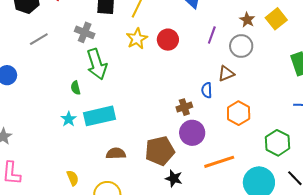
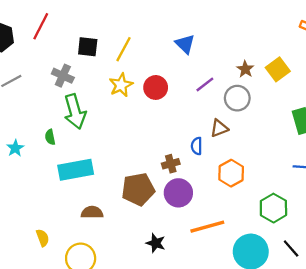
purple line: (212, 35) -> (205, 84), turned 30
cyan star: (69, 119) -> (15, 148), moved
brown pentagon: (160, 151) -> (138, 189), moved

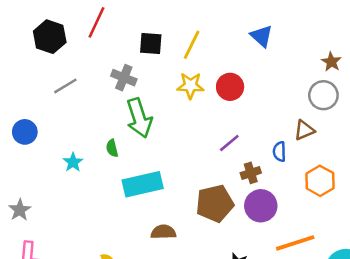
purple line: (205, 84) -> (229, 143), moved
yellow star: (121, 85) -> (190, 86), turned 30

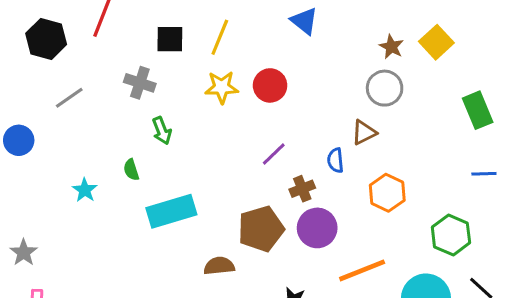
green arrow: (139, 118) -> (162, 131), size x0.6
blue circle: (25, 132) -> (19, 140), moved
brown semicircle: (163, 232) -> (219, 266), moved

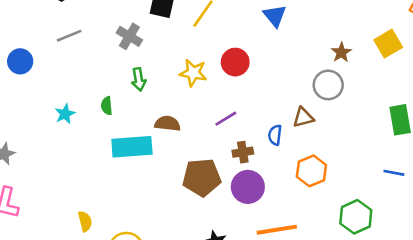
yellow square: (436, 42) -> (388, 44), moved
yellow star: (222, 87) -> (193, 73), moved
brown semicircle: (219, 266) -> (168, 124), moved

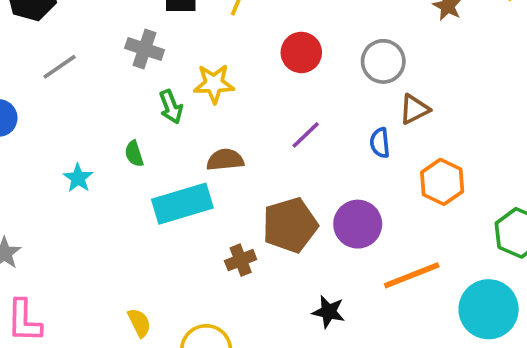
yellow star: (193, 73) -> (214, 84), moved
gray circle: (328, 85) -> (383, 61), moved
brown cross: (243, 152) -> (241, 260), moved

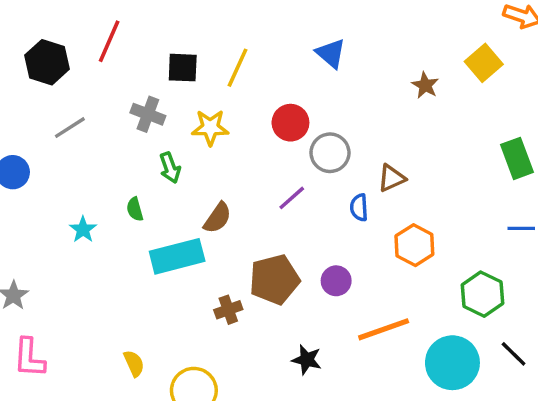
gray circle: (383, 61) -> (330, 153), moved
yellow star: (214, 84) -> (210, 128), moved
brown semicircle: (225, 160) -> (218, 218), turned 128
purple circle: (358, 224) -> (336, 281), size x0.7

